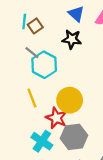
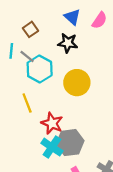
cyan line: (24, 22) -> (11, 51), moved
yellow circle: (70, 100) -> (77, 83), moved
cyan cross: (42, 141) -> (52, 147), moved

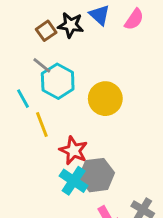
black star: (68, 43) -> (71, 25), moved
cyan line: (11, 51) -> (23, 99), moved, turned -35

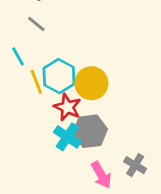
cyan hexagon: (58, 81) -> (59, 76), moved
yellow circle: (105, 99) -> (91, 83), moved

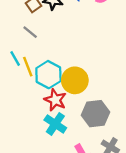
yellow line: (36, 82) -> (28, 67), moved
gray hexagon: (90, 131) -> (95, 114), moved

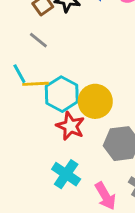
yellow line: (28, 67) -> (35, 84), turned -72
cyan cross: (55, 124) -> (66, 174), moved

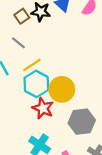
yellow line: (35, 84) -> (32, 65), moved, turned -30

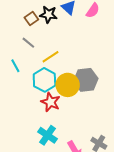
yellow line: (32, 65) -> (51, 57), moved
gray hexagon: (82, 122) -> (86, 80), moved

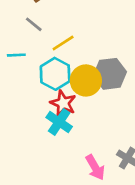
cyan line: (15, 66) -> (16, 55), turned -64
cyan cross: (48, 135) -> (59, 122), moved

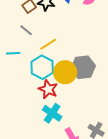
cyan cross: (59, 122) -> (52, 113), moved

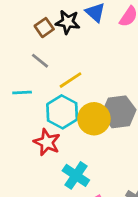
red star: (48, 89) -> (47, 142), moved

